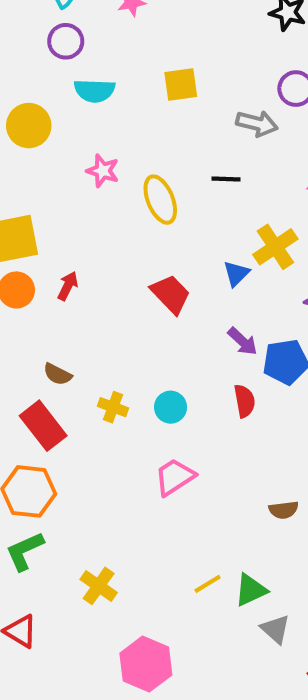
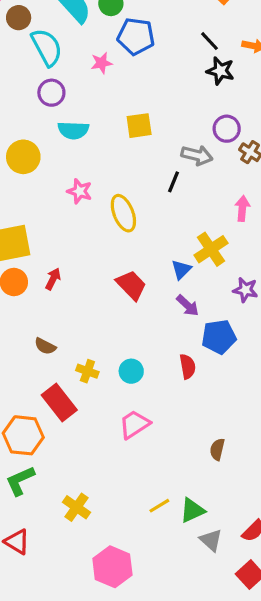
black line: (226, 179) -> (173, 182), moved, turned -70
purple arrow: (242, 341) -> (188, 305), moved
red rectangle: (43, 426) -> (59, 402), moved
brown semicircle: (284, 510) -> (217, 449), turned 110

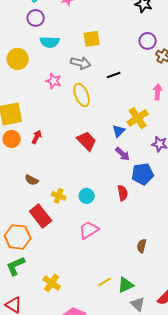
gray arrow: (197, 155) -> (81, 63), moved
black line: (173, 182) -> (114, 75), turned 48

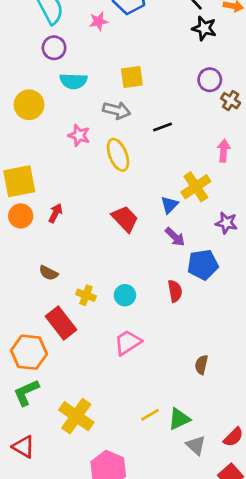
yellow cross: (52, 283) -> (76, 416), size x1.4

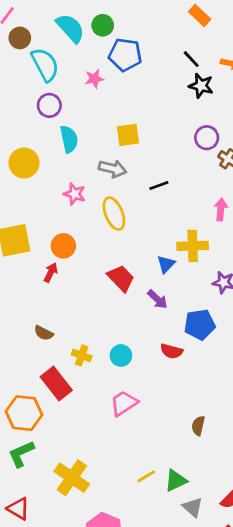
cyan semicircle: (73, 81) -> (69, 139), turned -104
yellow cross: (196, 187) -> (193, 246), turned 32
orange circle: (21, 216) -> (63, 246), moved
purple arrow: (175, 237) -> (157, 299), moved
red semicircle: (175, 291) -> (172, 351), turned 115

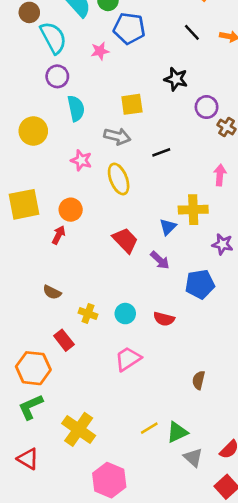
black star: (201, 86) -> (176, 79), moved
red semicircle: (172, 351) -> (164, 319), moved
red rectangle: (56, 384) -> (64, 340), size x0.7

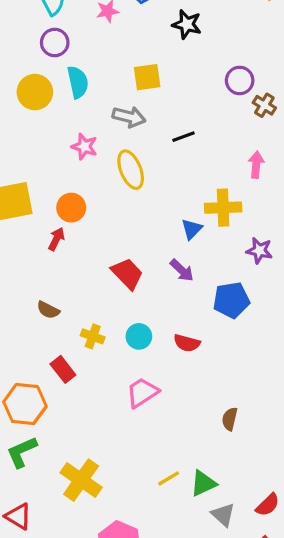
black star: (176, 79) -> (187, 24), moved
yellow circle: (33, 131) -> (35, 92), moved
red trapezoid: (125, 240) -> (127, 274), moved

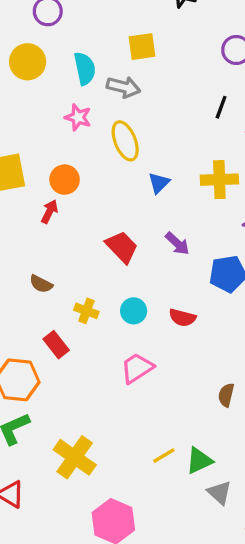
cyan semicircle: (78, 82) -> (85, 68), moved
black line: (183, 137) -> (221, 107), moved, turned -50
blue triangle: (192, 229) -> (159, 183), moved

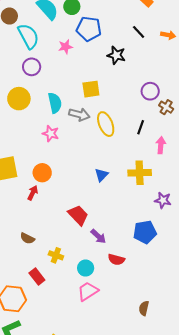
yellow ellipse: (125, 141) -> (106, 124), moved
purple arrow: (177, 244) -> (98, 236), moved
cyan circle: (134, 311) -> (86, 268), moved

